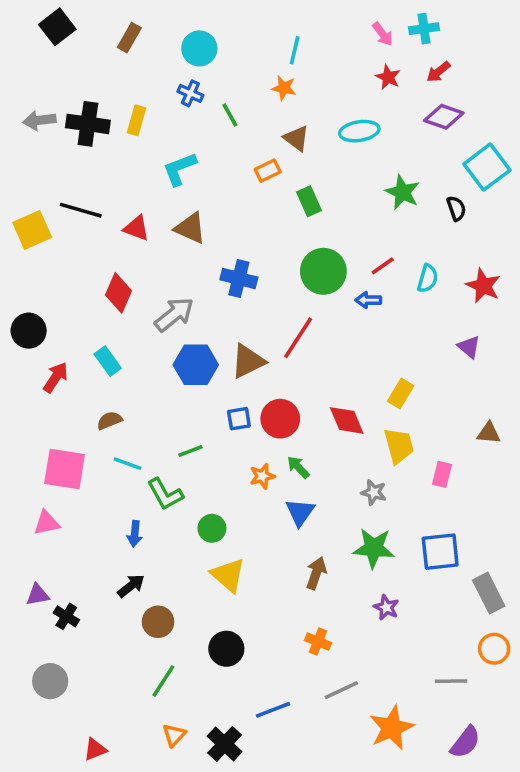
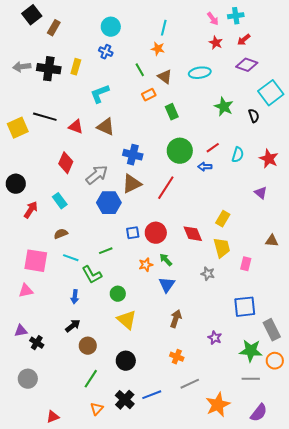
brown rectangle: (129, 38) -> (54, 28), moved
green line: (230, 115) -> (140, 70), moved
brown triangle: (248, 361) -> (132, 184), moved
green star: (374, 548) -> (251, 351), moved
black cross: (225, 744) -> (125, 400), moved

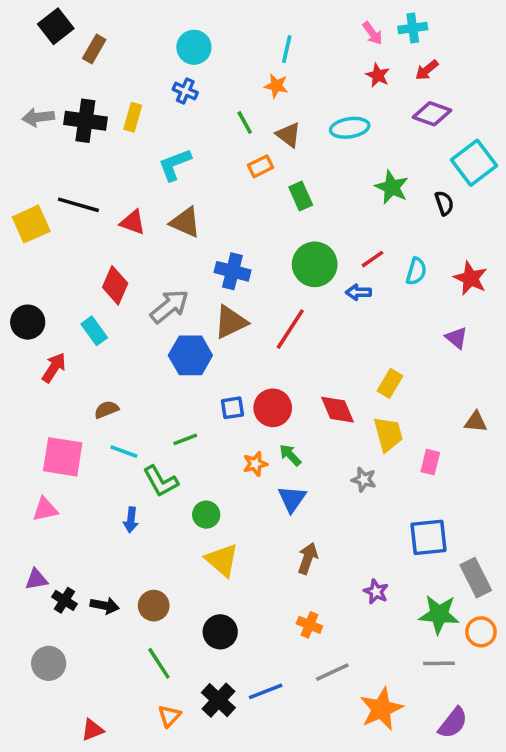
cyan rectangle: (60, 201) -> (94, 331), moved
black arrow: (73, 326) -> (105, 606), moved, turned 49
green line: (91, 379) -> (159, 663), turned -66

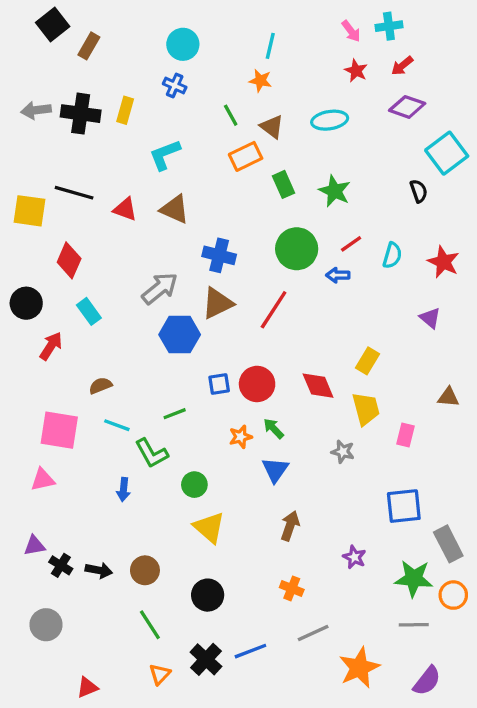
orange rectangle: (260, 166) -> (246, 156), size x1.4
green star: (392, 187) -> (335, 191), moved
yellow square: (31, 224) -> (30, 211), turned 32
red diamond: (115, 285) -> (69, 260), moved

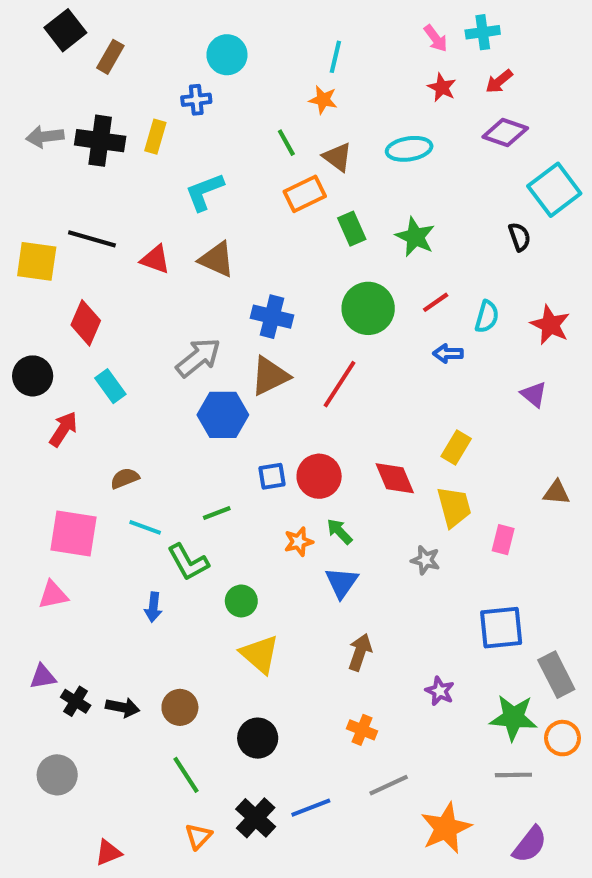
blue cross: (175, 86) -> (196, 100), moved, turned -30
blue arrow: (338, 275) -> (448, 353), moved

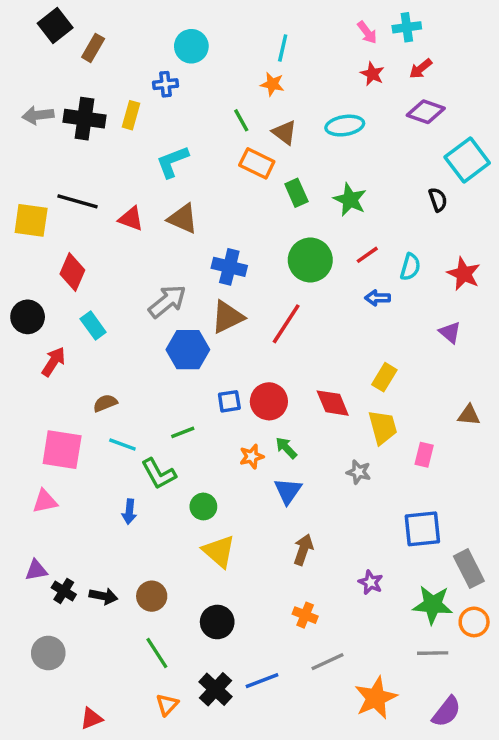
orange rectangle: (305, 194) -> (257, 163), turned 52

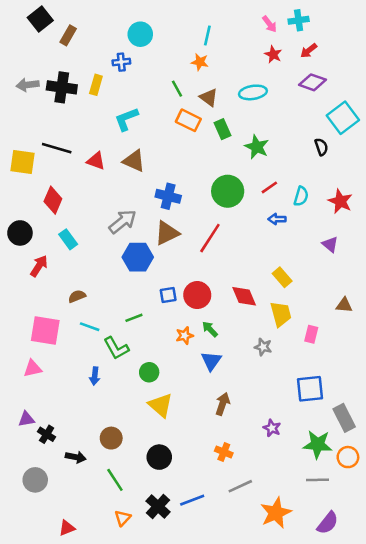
green rectangle: (296, 193) -> (223, 129), moved
yellow rectangle: (384, 377) -> (282, 277), turned -72
black arrow: (103, 596) -> (76, 457), moved

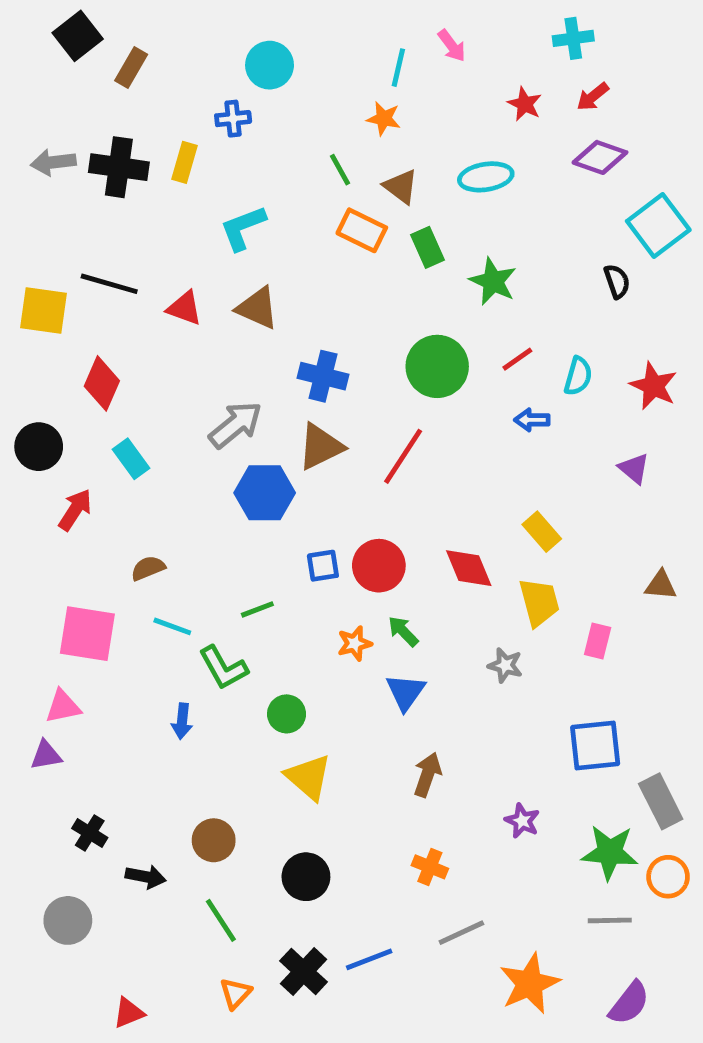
pink arrow: (269, 24) -> (452, 46), moved
purple triangle: (26, 419) -> (46, 755), moved

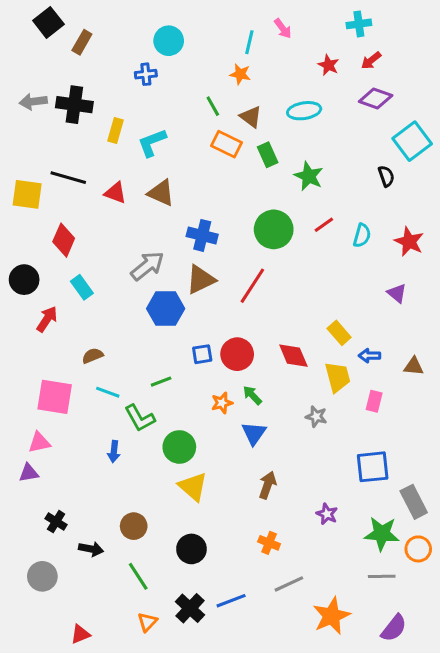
yellow rectangle: (184, 162) -> (115, 130), moved
blue arrow: (532, 420) -> (370, 356), moved
green circle: (287, 714) -> (179, 447), size x1.4

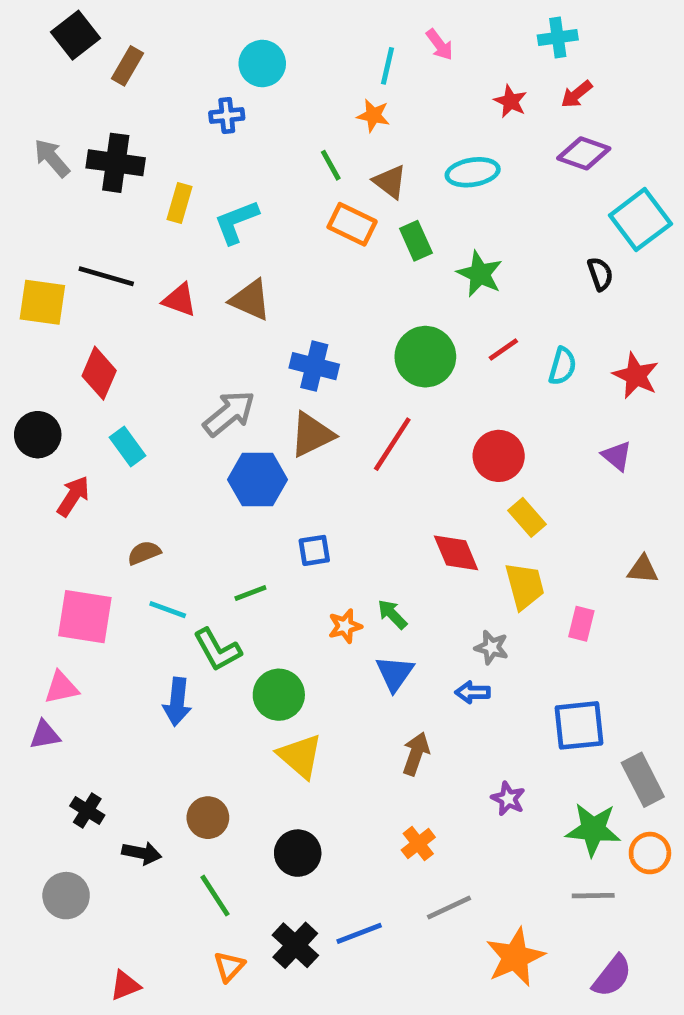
gray arrow: (33, 102) -> (52, 158), turned 56
red circle: (237, 354) -> (499, 456), moved
blue arrow: (370, 356) -> (473, 692), moved
blue arrow: (114, 452) -> (177, 702), size x1.4
orange cross: (269, 543) -> (418, 844), turned 30

